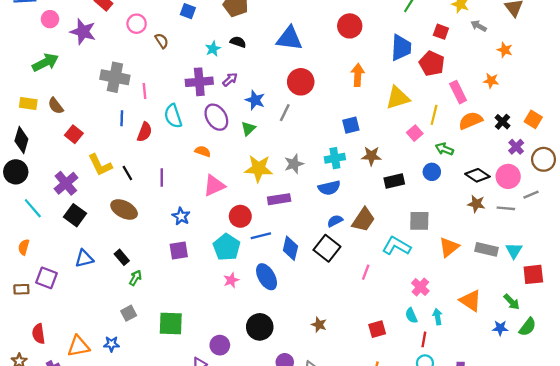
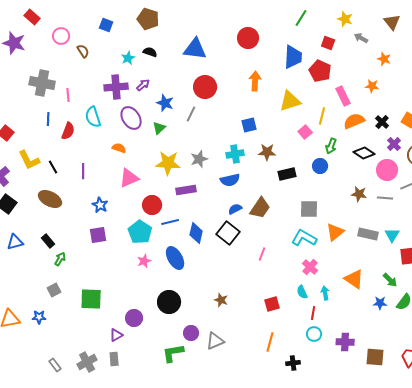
green arrow: (444, 149) -> (331, 146), turned -91
black diamond: (477, 175) -> (364, 153), moved
cyan L-shape: (396, 246) -> (304, 238), moved

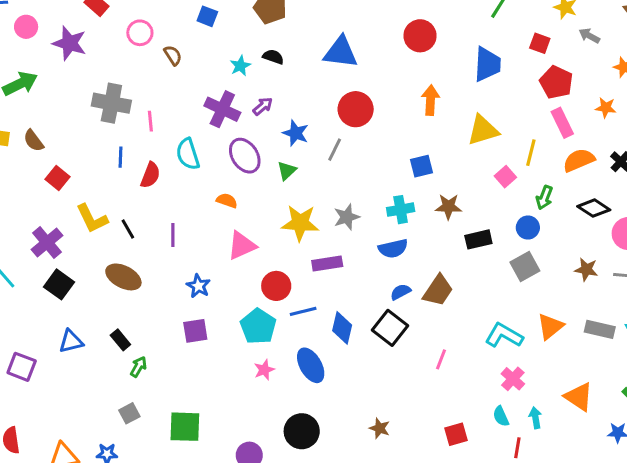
red pentagon: (320, 71) -> (556, 82), moved
purple cross: (116, 87) -> (222, 109), turned 30
gray square: (309, 209) -> (525, 266), moved, turned -30

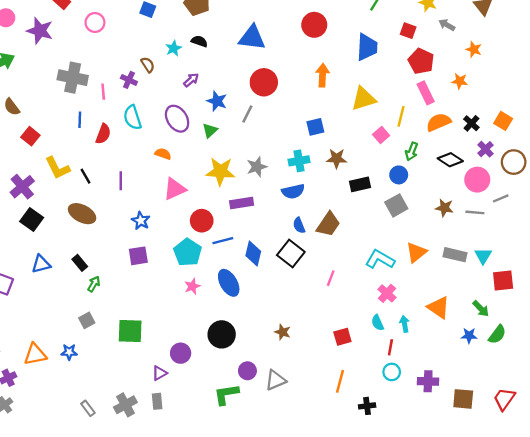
brown semicircle: (173, 55) -> (148, 65), moved
purple cross: (222, 109) -> (129, 80), moved, size x0.6
blue semicircle: (401, 292) -> (299, 225), turned -84

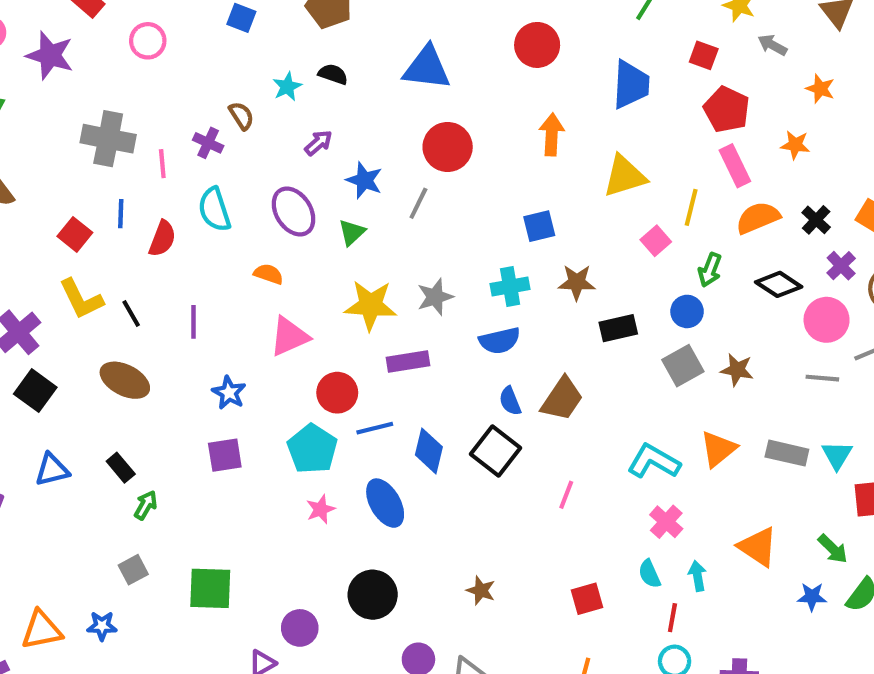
red square: (30, 136) -> (75, 234), moved
brown star: (444, 208) -> (737, 370), moved

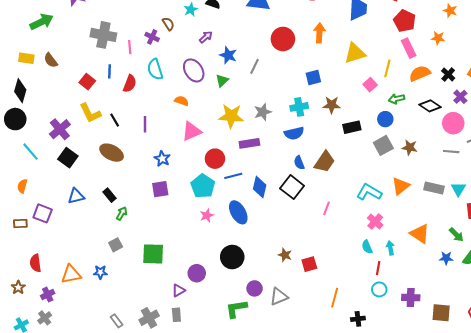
red circle: (448, 147) -> (283, 39), moved
green arrow: (710, 270) -> (396, 99), turned 56
red square: (587, 599) -> (309, 264), moved

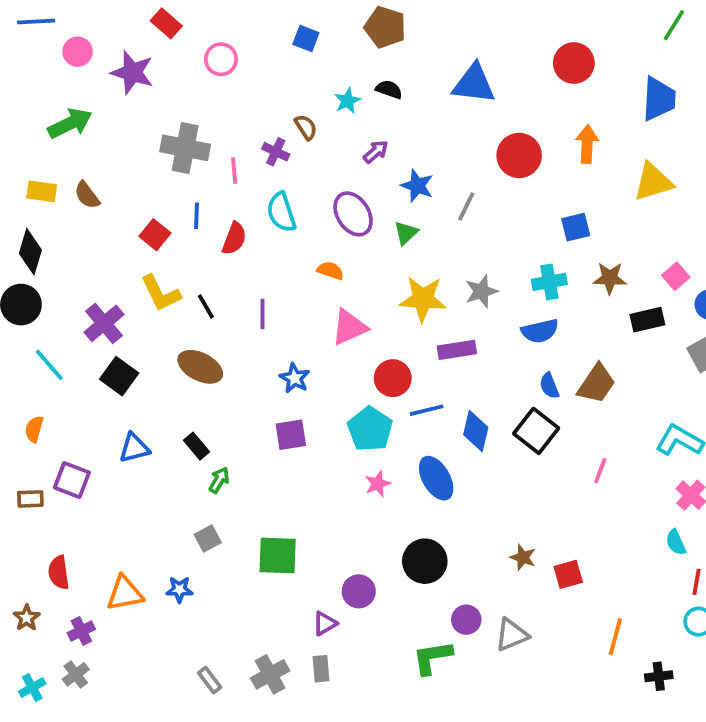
pink square: (370, 85) -> (676, 276), moved

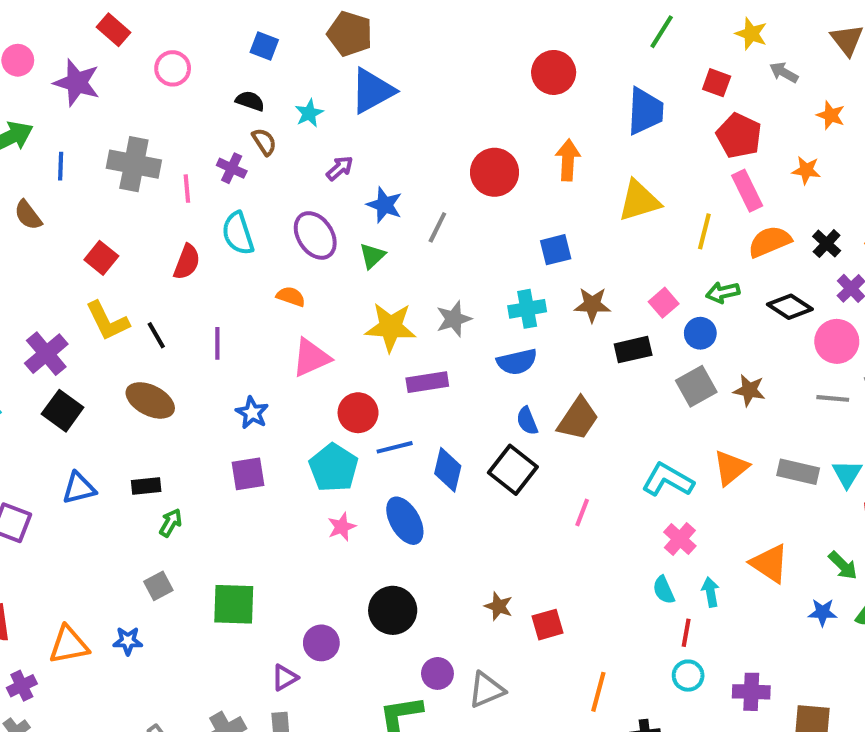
blue triangle: (474, 84) -> (372, 91), moved, turned -36
black semicircle: (389, 89) -> (250, 101), moved
blue line: (196, 216) -> (61, 166), moved
black rectangle: (196, 446) -> (146, 486), turned -56

